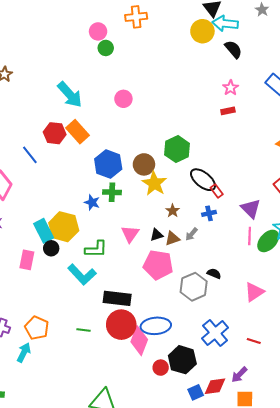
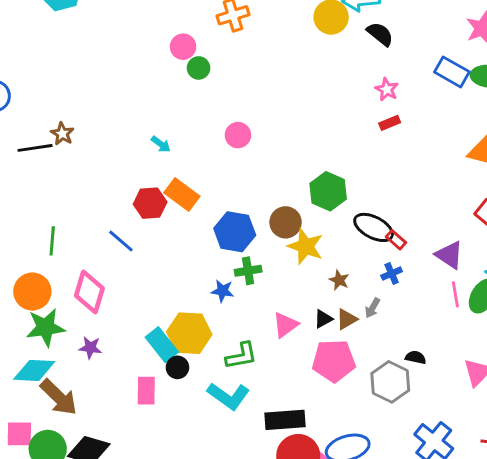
cyan arrow: (70, 95) -> (161, 144), size x0.5
pink triangle: (130, 234) -> (285, 325), turned 30

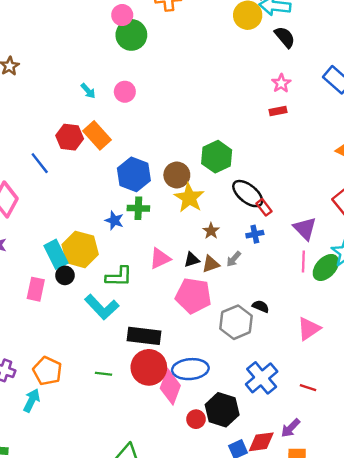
green circle: (199, 68) -> (131, 35), size x1.6
pink circle: (238, 135) -> (125, 92), moved

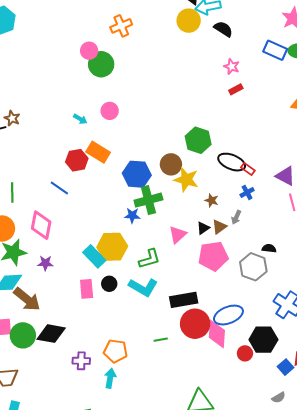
green cross: (138, 208) -> (148, 200), size x1.5
black circle: (65, 275) -> (109, 284), moved

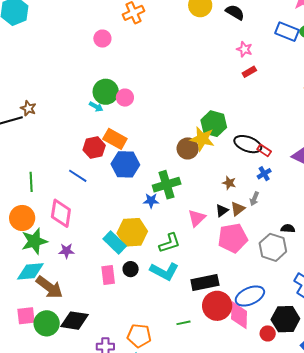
green circle: (101, 64) -> (106, 92), moved
blue hexagon: (137, 174) -> (125, 164), moved
yellow star: (186, 180) -> (202, 139), moved

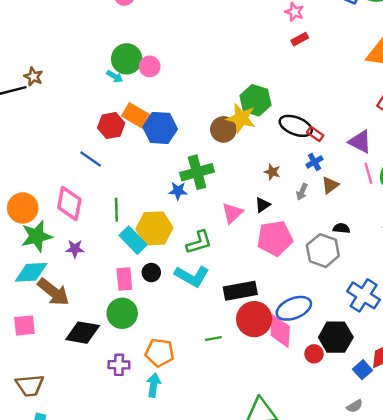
blue hexagon: (125, 164) -> (160, 128), moved
green line: (31, 182) -> (116, 210), moved
brown triangle: (238, 209) -> (330, 185), moved
green circle: (47, 323) -> (122, 313), moved

